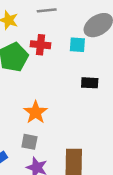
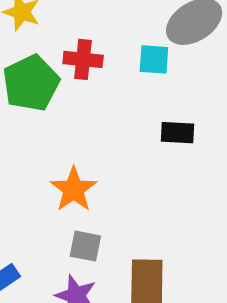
gray square: (29, 142) -> (85, 246), moved

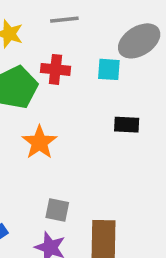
orange star: (74, 189) -> (39, 142), moved

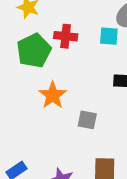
gray square: (57, 210) -> (87, 120), moved

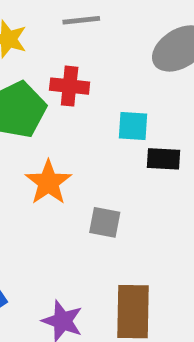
cyan square: (109, 36) -> (133, 126), moved

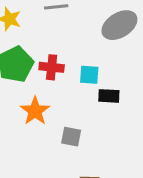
red cross: (70, 86) -> (52, 67), moved

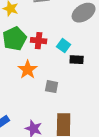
cyan square: (89, 75) -> (64, 46), turned 32

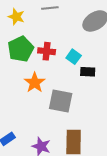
gray square: (52, 87) -> (61, 101), size x1.6

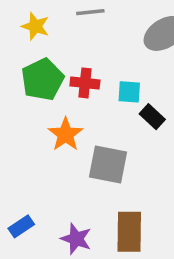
cyan square: (74, 57) -> (129, 92), turned -32
black rectangle: (88, 72) -> (152, 117), turned 40

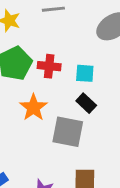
black rectangle: (152, 117) -> (86, 103), moved

